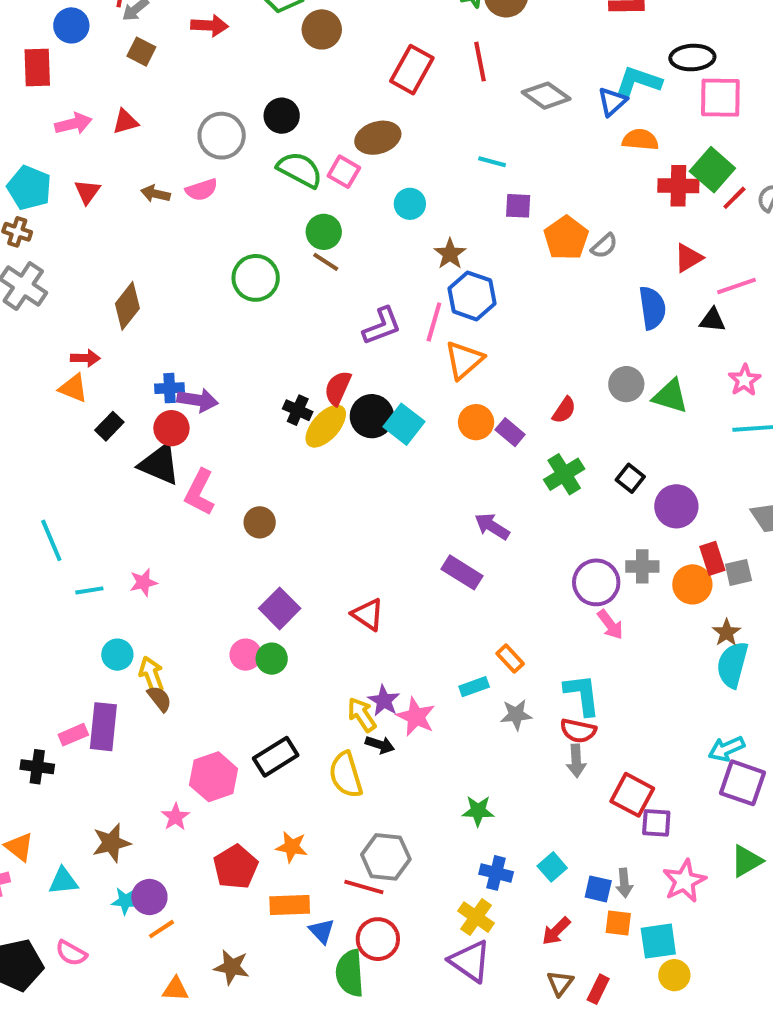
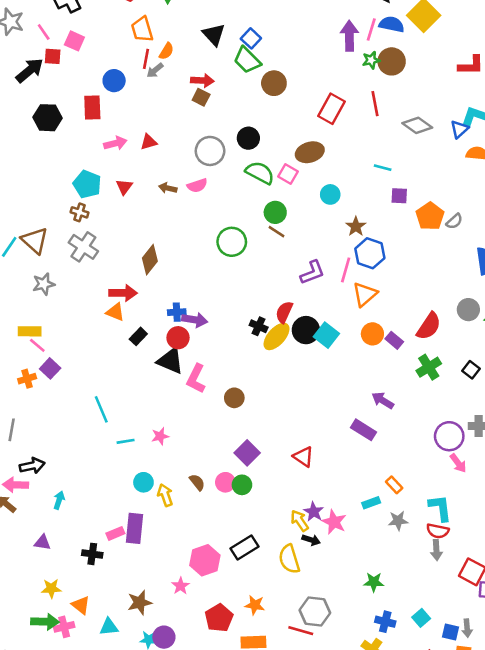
brown square: (141, 52) -> (201, 97), moved
red arrow: (85, 358) -> (123, 293), size x1.5
red semicircle: (564, 410) -> (429, 326), size x1.6
brown semicircle: (159, 699) -> (197, 482), moved

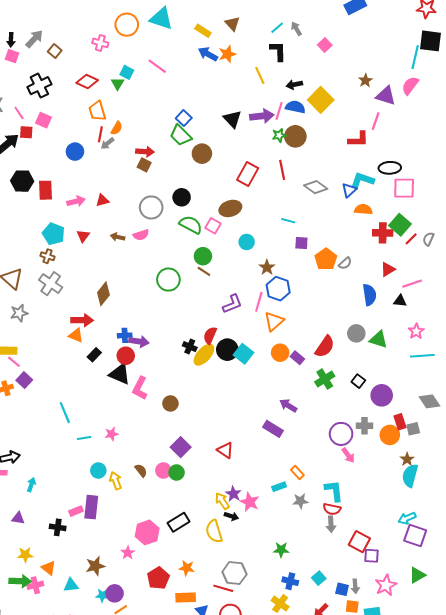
black triangle: (214, 35) -> (232, 119), moved
purple arrow: (349, 36) -> (262, 116), turned 85
red rectangle: (92, 107) -> (46, 190), moved

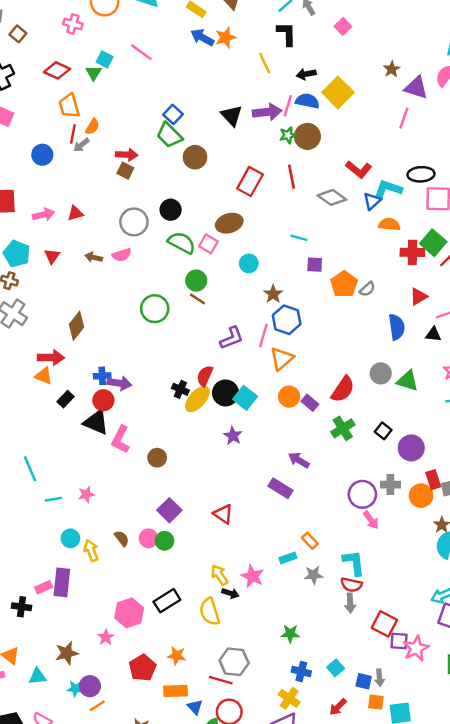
red L-shape: (358, 139) -> (359, 169), moved, turned 40
purple star: (233, 494) -> (233, 436), moved
pink star: (386, 585) -> (416, 648), moved

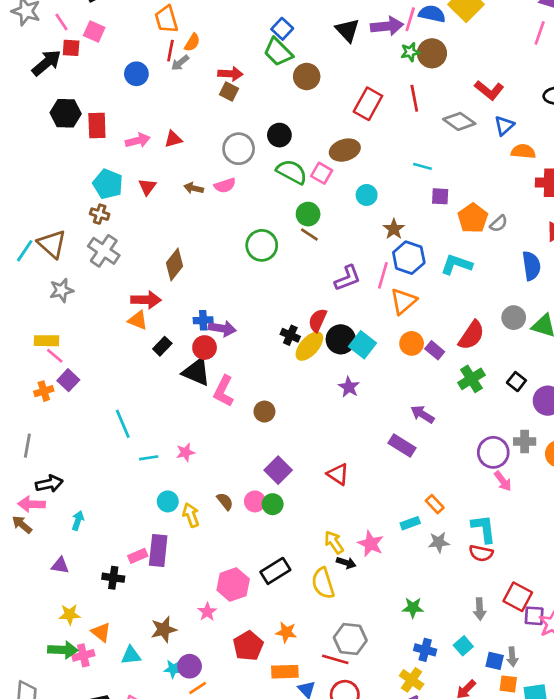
cyan L-shape: (388, 189) -> (456, 264), moved
gray arrow: (350, 603) -> (480, 609), moved

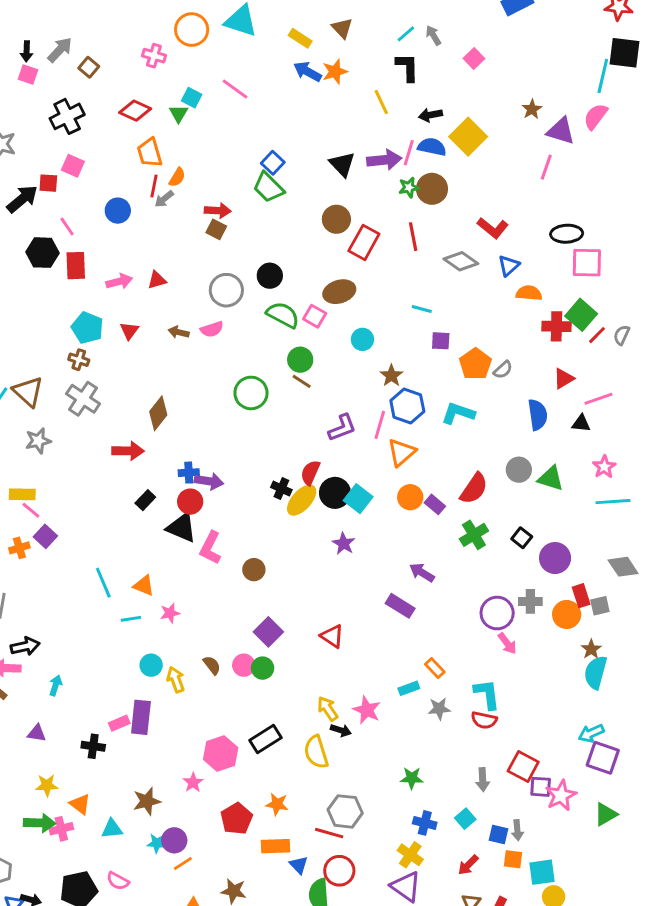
pink line: (62, 22) -> (67, 226), moved
brown circle: (307, 76) -> (336, 219), moved
orange triangle: (138, 320) -> (144, 586), moved

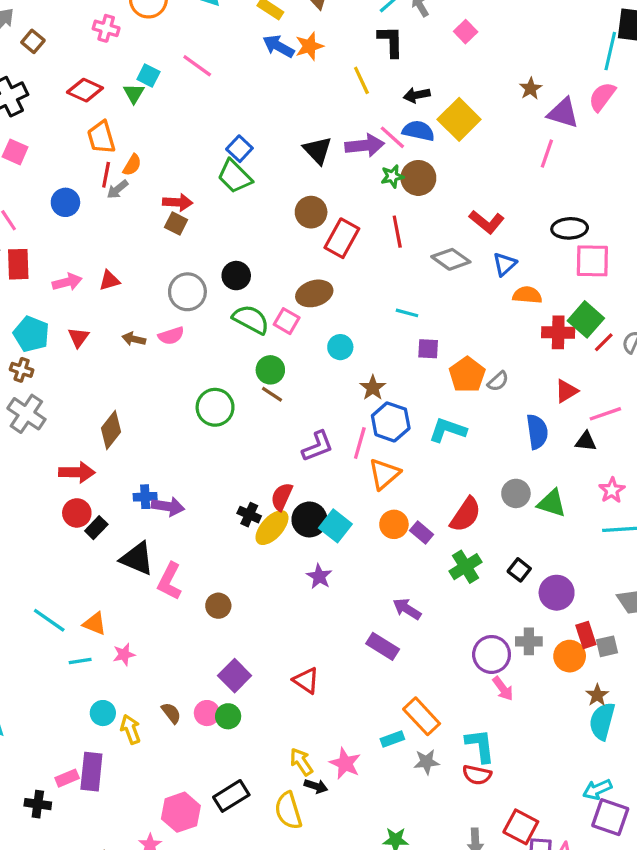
pink line: (409, 153) -> (392, 137), turned -65
red circle: (190, 502) -> (77, 513), moved
cyan line: (103, 583) -> (49, 620), turned -32
orange rectangle: (435, 668) -> (422, 716), size x1.6

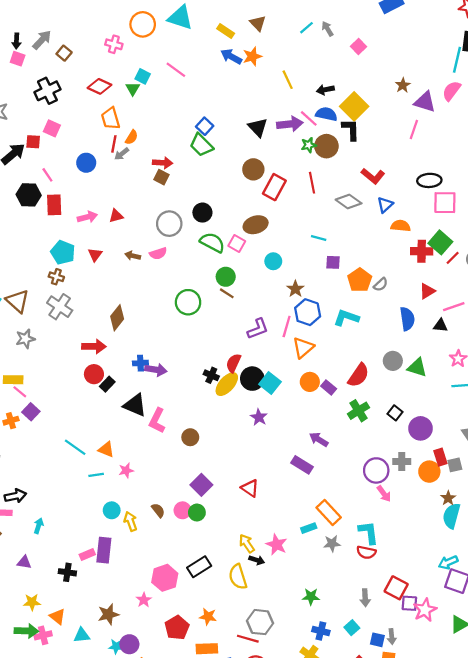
black L-shape: (391, 41) -> (351, 130), moved

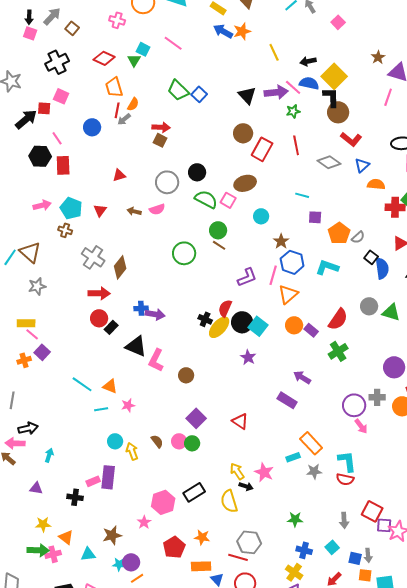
green trapezoid: (201, 145) -> (178, 90), moved
brown circle: (326, 146) -> (338, 112), moved
pink arrow: (87, 217) -> (42, 205), moved
gray cross: (60, 307) -> (93, 257), moved
black square: (395, 413) -> (371, 257), moved

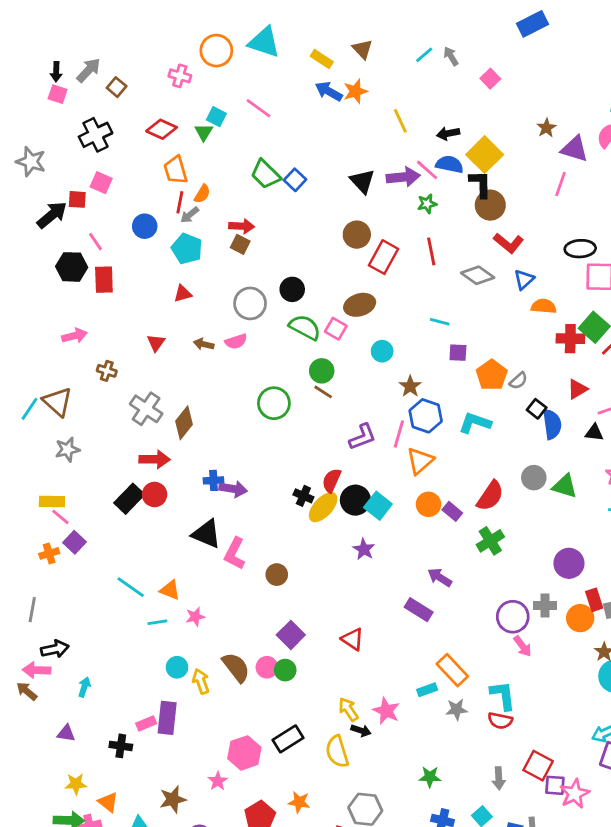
cyan pentagon: (71, 208) -> (187, 249), moved
black rectangle: (111, 327) -> (129, 499), moved, size x1.5
brown semicircle: (157, 441) -> (236, 667), size x1.6

